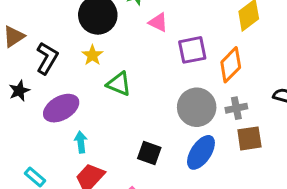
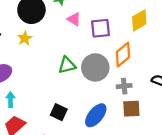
purple square: (192, 50) -> (101, 28), moved
green triangle: (119, 84) -> (67, 65), moved, turned -42
gray circle: (197, 107) -> (95, 67), moved

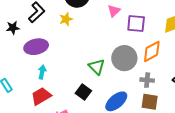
pink triangle: (74, 19) -> (114, 11), turned 32
green triangle: (67, 65) -> (97, 67), moved, turned 48

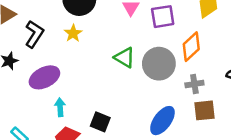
green triangle: (97, 67) -> (125, 58), moved
black square: (83, 92) -> (100, 122), moved

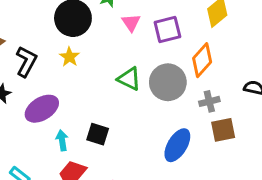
black square: (100, 122) -> (98, 134), moved

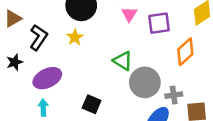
gray circle: (168, 82) -> (145, 82), moved
gray cross: (209, 101) -> (174, 95), moved
cyan arrow: (62, 140) -> (43, 108), moved

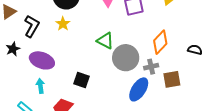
orange diamond: (185, 52) -> (160, 42), moved
purple ellipse: (47, 78) -> (42, 60), turned 50

